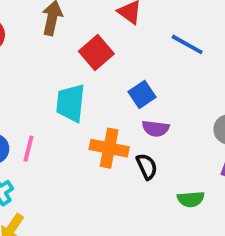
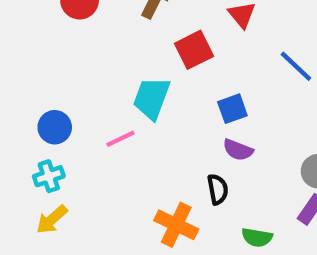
orange cross: (109, 148) -> (176, 225), moved
pink line: (29, 149) -> (120, 139), moved, turned 36

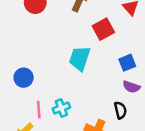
pink line: (120, 139) -> (39, 110), moved, turned -66
cyan cross: (49, 176) -> (61, 108), moved

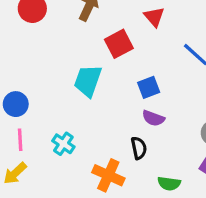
cyan cross: (61, 108) -> (63, 144), turned -36
pink line: (39, 110) -> (20, 140), moved

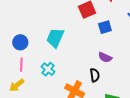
cyan trapezoid: (88, 81) -> (55, 38), moved
blue square: (149, 87) -> (105, 27), moved

